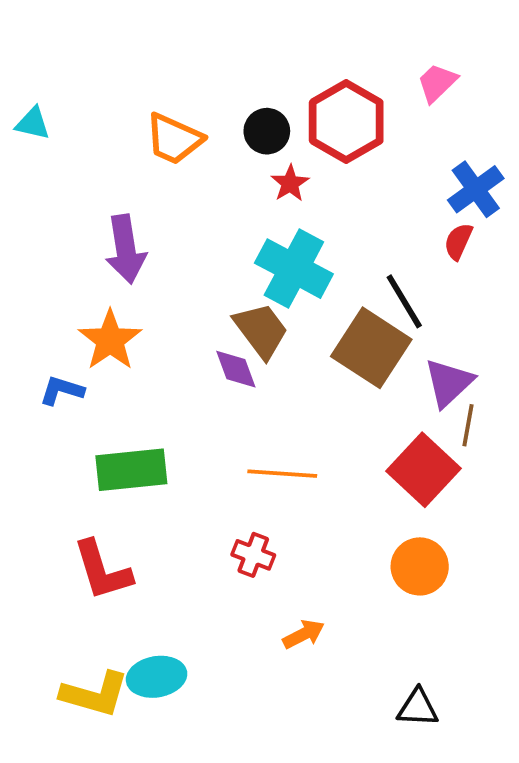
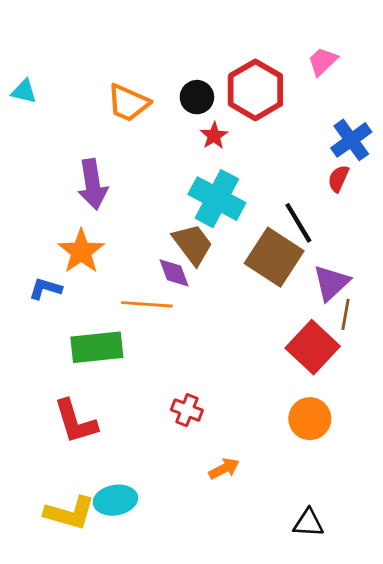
orange line: (282, 474) -> (147, 304), moved

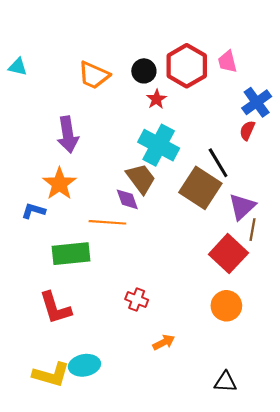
pink trapezoid: (323, 61) -> (227, 62), moved, turned -60

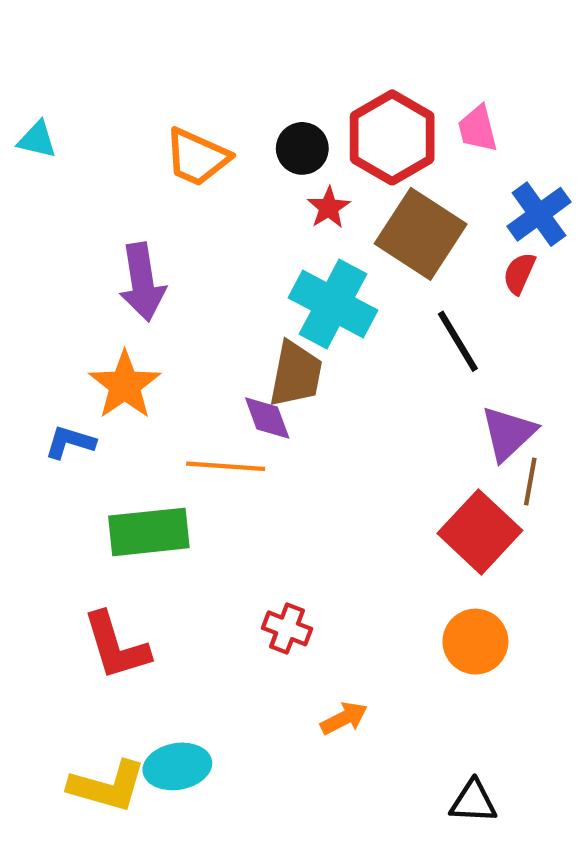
brown trapezoid: (141, 178) -> (296, 374), turned 48
brown square: (200, 188) -> (421, 234), moved

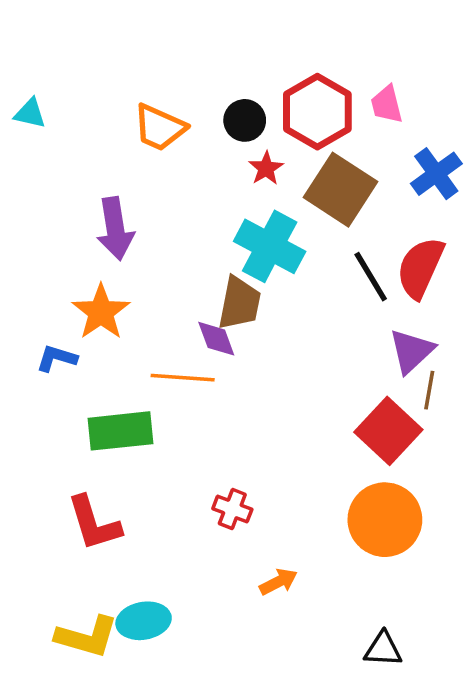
red semicircle: (519, 273) -> (420, 268), moved, size x1.8
orange circle: (475, 642) -> (385, 520), size x1.4

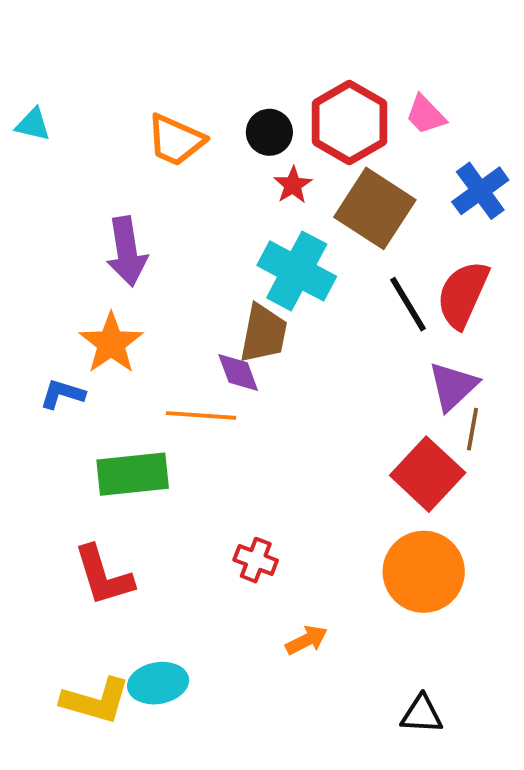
pink trapezoid: (387, 104) -> (426, 115), turned -30

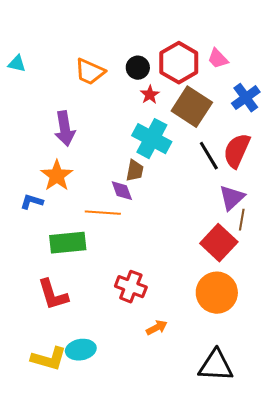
brown trapezoid: (264, 333) -> (135, 171), size x0.7
red cross: (256, 560) -> (131, 287), size x1.4
black triangle: (422, 714) -> (216, 366), size x1.6

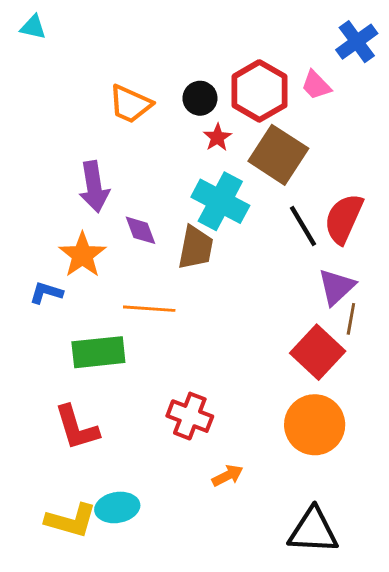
cyan triangle: (17, 64) -> (33, 27), moved
blue cross: (246, 98) -> (357, 42), moved
brown trapezoid: (135, 171) -> (196, 248), size x1.4
purple diamond: (122, 191) -> (140, 230), moved

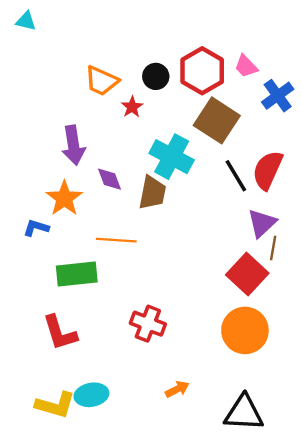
blue cross: (357, 42) -> (278, 96), moved
red star: (217, 137) -> (132, 107), moved
orange arrow: (228, 476) -> (177, 389), moved

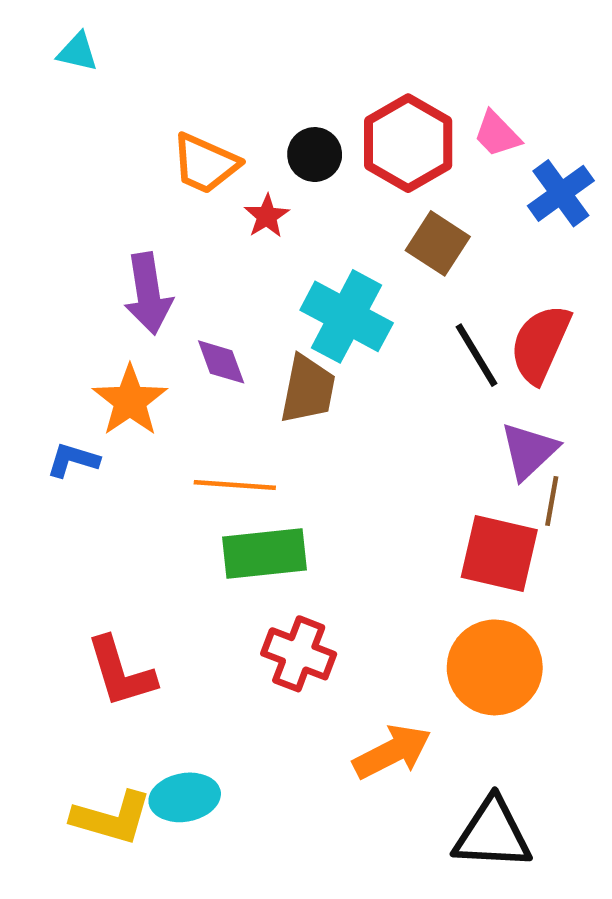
cyan triangle: (26, 21) -> (78, 52), moved
brown square: (217, 120) -> (438, 243), size x0.7
green rectangle: (77, 274) -> (264, 553), moved
red square: (247, 274) -> (499, 553), turned -30
orange arrow: (177, 389) -> (392, 752), moved, size x1.6

